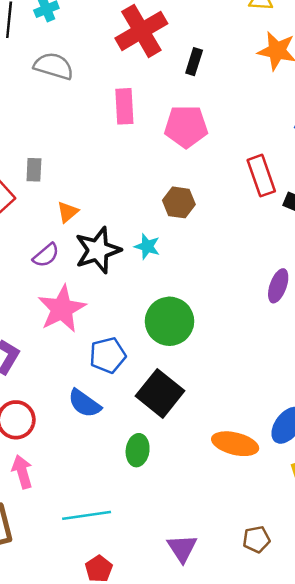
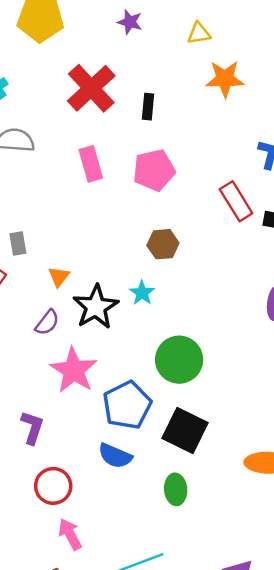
cyan star: (147, 246) -> (142, 293), turned 30
blue pentagon: (108, 355) -> (127, 405), size x1.4

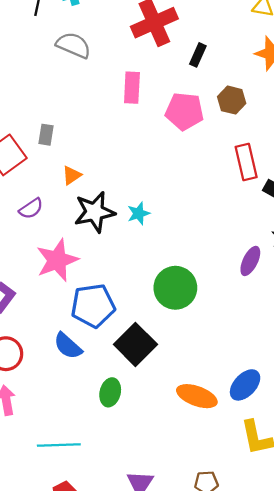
brown hexagon: (163, 244) -> (232, 100), moved
purple semicircle: (47, 322) -> (31, 209), moved
green circle: (179, 360) -> (175, 288), moved

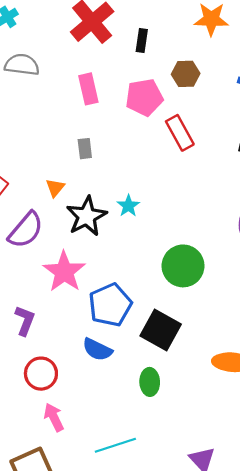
gray rectangle: (46, 135) -> (85, 149), moved
red rectangle: (246, 162) -> (180, 133), moved
purple semicircle: (31, 209) -> (26, 230), size x1.6

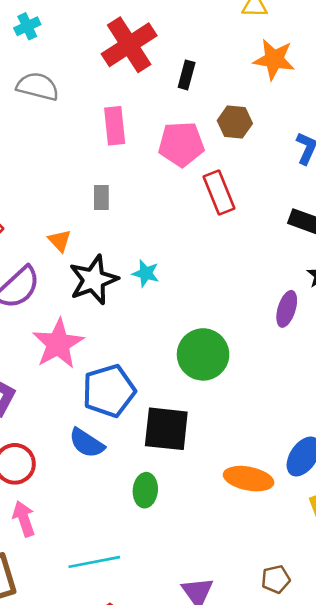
orange triangle: (55, 188) -> (60, 241), turned -30
cyan star: (128, 206) -> (146, 273), turned -30
black square: (161, 330) -> (166, 429), turned -30

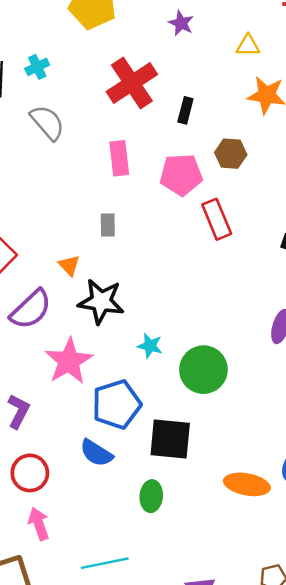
gray semicircle: (38, 86) -> (47, 123), turned 36
cyan star: (146, 273) -> (150, 346), moved
black star: (93, 280) -> (101, 301), turned 30

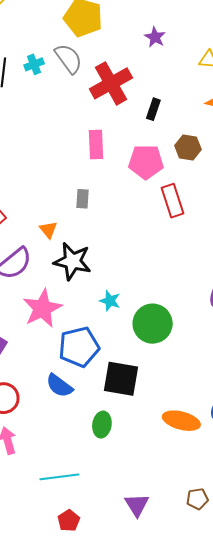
gray semicircle: (47, 123) -> (68, 59), moved

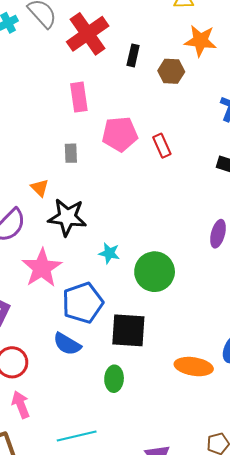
brown hexagon: (188, 147) -> (171, 71), moved
pink pentagon: (146, 162) -> (120, 134), moved
red rectangle: (173, 201) -> (162, 146), size x0.7

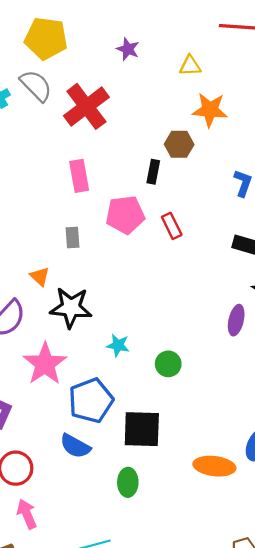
black rectangle: (133, 55) -> (153, 172), moved
green circle: (155, 272) -> (168, 364), size x0.6

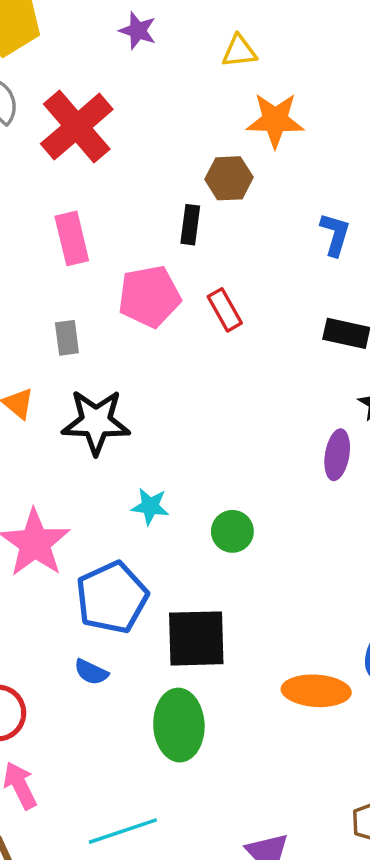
black star: (71, 308) -> (96, 422), moved
blue semicircle: (75, 446) -> (91, 672), size x0.7
green ellipse: (128, 482) -> (179, 725), size x1.5

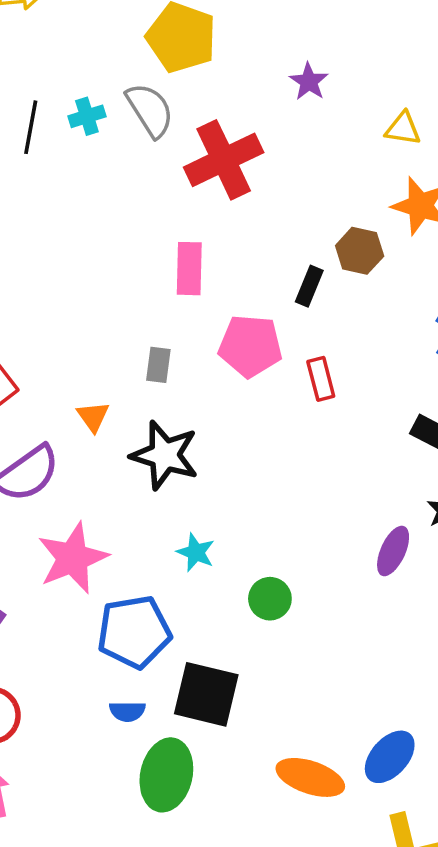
blue semicircle: (91, 672) -> (127, 711), moved, turned -40

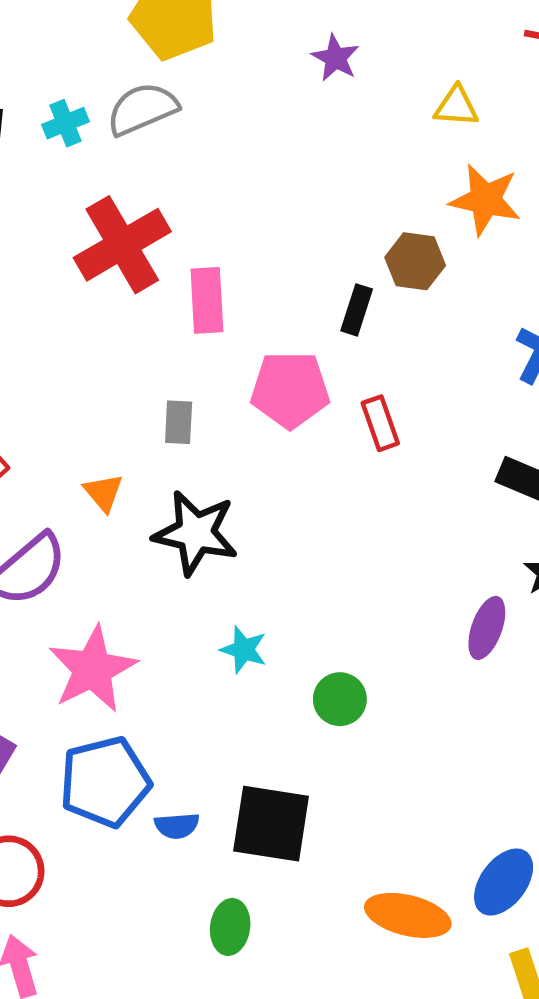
gray semicircle: (150, 110) -> (142, 109), turned -76
red cross: (224, 160) -> (122, 245), moved
blue pentagon: (134, 632) -> (105, 782), moved
blue semicircle: (127, 711) -> (177, 826), moved
green ellipse: (166, 775) -> (230, 927), size x0.6

